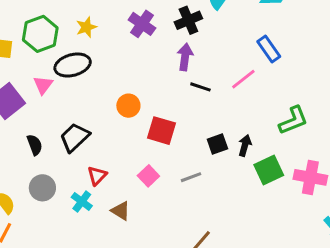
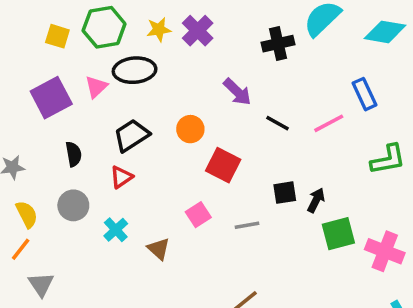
purple cross: (142, 24) -> (198, 31), moved
purple arrow: (185, 57) -> (237, 92), moved, turned 116
green L-shape: (293, 120) -> (388, 160), moved
black trapezoid: (75, 137) -> (132, 135), moved
red triangle: (97, 176) -> (121, 177), moved

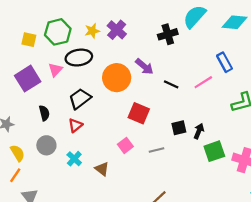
orange circle: (190, 129) -> (117, 78), moved, size x1.6

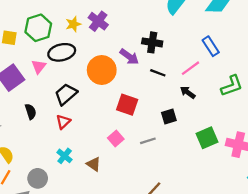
black cross: (168, 34) -> (152, 42), moved, turned 30
black arrow: (199, 131) -> (188, 92), moved, turned -72
gray circle: (46, 145) -> (38, 178), moved

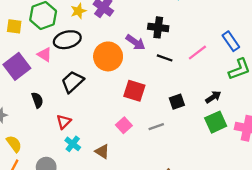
blue rectangle: (211, 46) -> (231, 41), moved
pink triangle: (39, 67) -> (45, 55), turned -35
black arrow: (188, 92) -> (213, 97), moved, turned 112
red triangle: (63, 122) -> (64, 122), moved

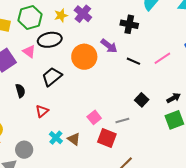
black cross: (158, 27) -> (129, 24), moved
red square: (134, 91) -> (107, 138), moved
black square: (177, 102) -> (142, 100), turned -32
cyan cross: (73, 144) -> (56, 138), moved

